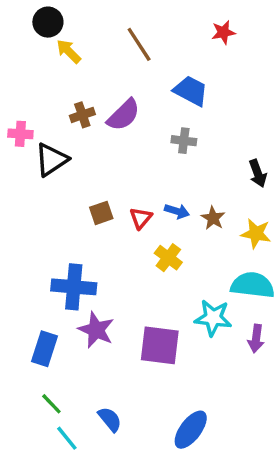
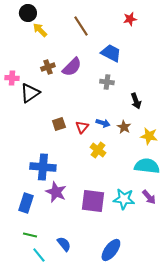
black arrow: (258, 173) -> (136, 101), moved
cyan star: (213, 318) -> (124, 199), moved
purple arrow: (256, 338) -> (149, 197), turned -49
green line: (51, 404) -> (30, 235), turned -32

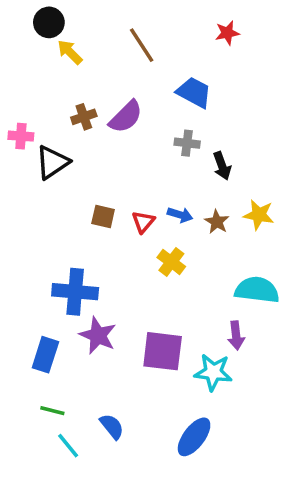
black arrow: (136, 101) -> (222, 166), moved
brown square: (59, 124) -> (103, 217), turned 32
yellow star: (149, 136) -> (259, 215), moved
purple arrow: (149, 197) -> (236, 335), moved, turned 35
cyan star: (124, 199) -> (213, 372), moved

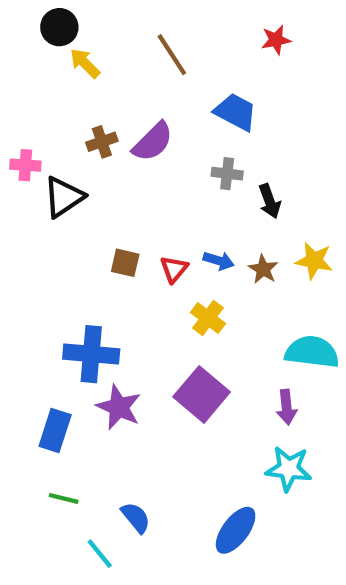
purple square: (163, 351) -> (202, 394), moved, turned 33
cyan star: (213, 372) -> (289, 469), moved
cyan line: (68, 446) -> (100, 554), moved

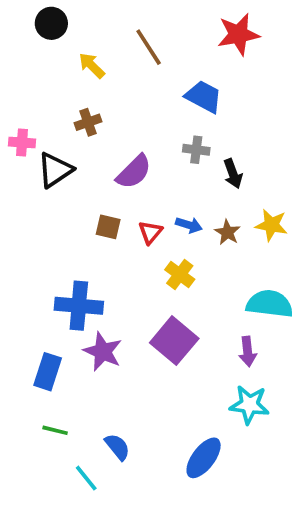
red star: (276, 40) -> (238, 34), size x1.6
yellow arrow: (85, 63) -> (92, 65), moved
purple semicircle: (153, 142) -> (134, 172), moved

